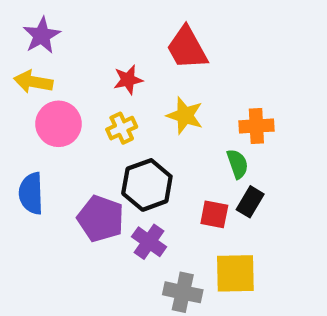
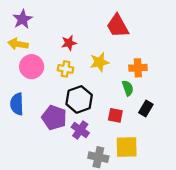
red trapezoid: (187, 48) -> (118, 26), moved
yellow star: (185, 115) -> (99, 62), turned -30
yellow cross: (122, 128) -> (66, 69), turned 35
black rectangle: (250, 202) -> (146, 109), moved

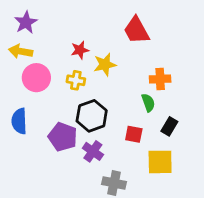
yellow star: (99, 62) -> (105, 64), moved
yellow square: (127, 147) -> (160, 162), moved

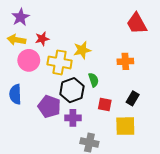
red trapezoid: (136, 30) -> (137, 23), moved
red star: (80, 50) -> (42, 39), moved
yellow cross: (76, 80) -> (60, 62), size x1.6
green semicircle: (148, 103) -> (94, 80), moved
purple cross: (93, 151) -> (73, 118), turned -35

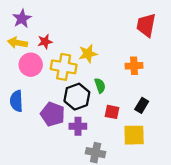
red trapezoid: (137, 23) -> (146, 25), turned 40

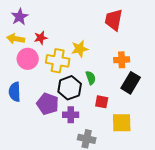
red trapezoid: (146, 25) -> (114, 20), moved
black rectangle: (142, 105) -> (131, 83), moved, size x1.5

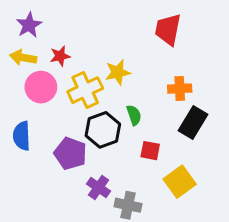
yellow cross: (58, 61) -> (85, 90), turned -35
purple cross: (71, 115) -> (98, 187), moved, turned 35
yellow square: (122, 123) -> (180, 182), turned -35

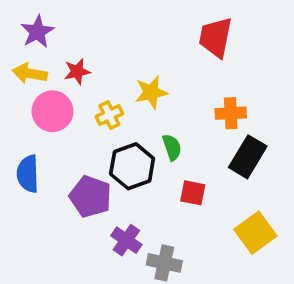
yellow cross: (85, 90) -> (109, 115), size x0.6
yellow square: (180, 182) -> (255, 233), moved

